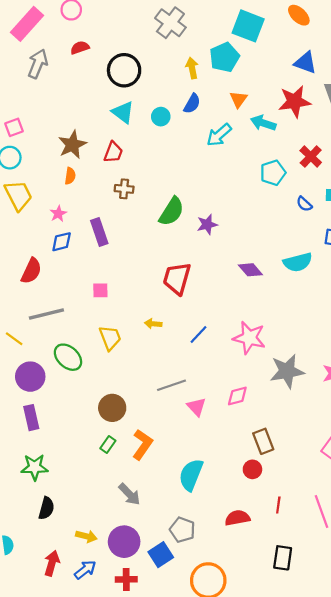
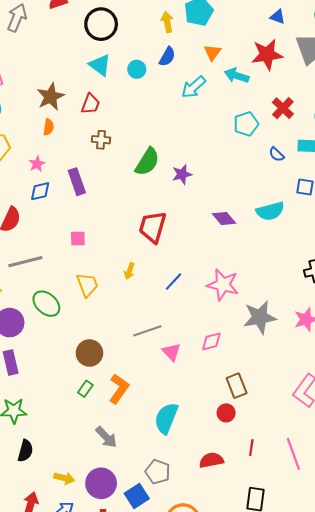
blue triangle: (305, 63) -> (278, 17), size x0.7
yellow arrow: (153, 324) -> (129, 271), turned -77

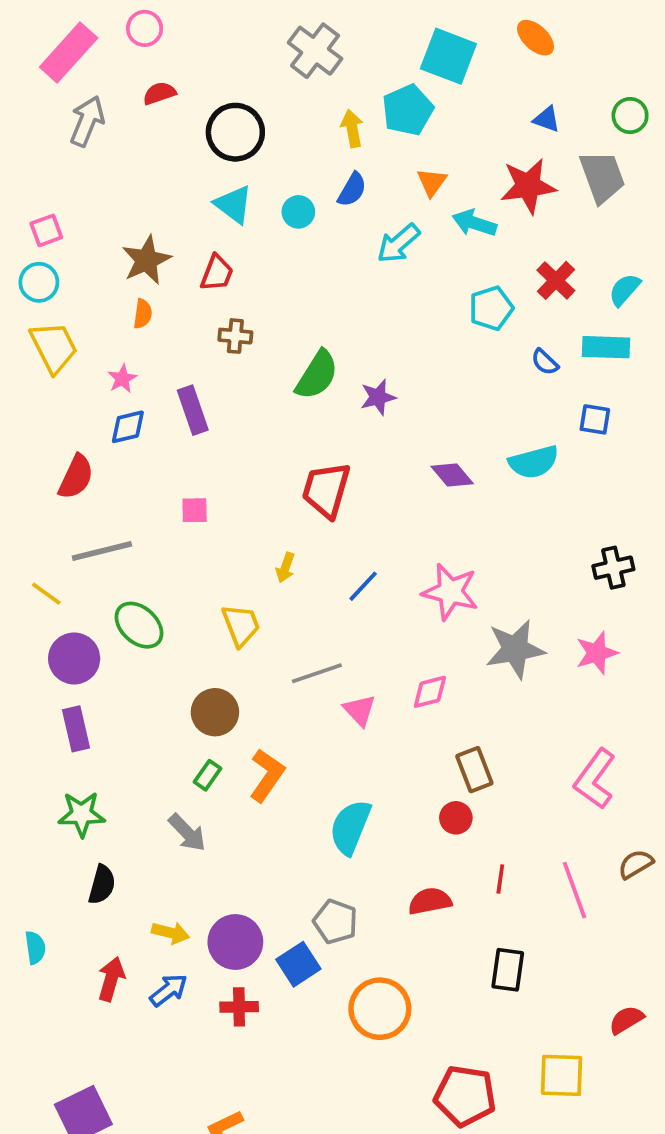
yellow trapezoid: (87, 285) -> (241, 625), moved
gray arrow: (106, 437) -> (187, 833), moved

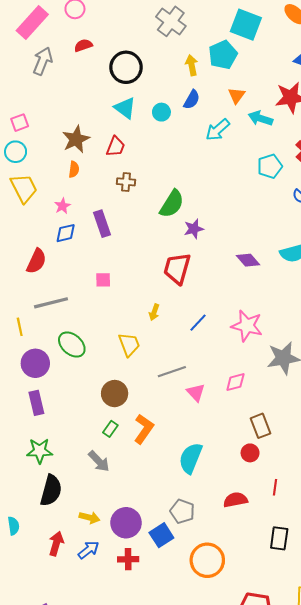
purple star: (378, 397) -> (194, 229), moved
yellow line: (46, 594) -> (20, 327), turned 42
black semicircle: (102, 885) -> (51, 490), size x1.4

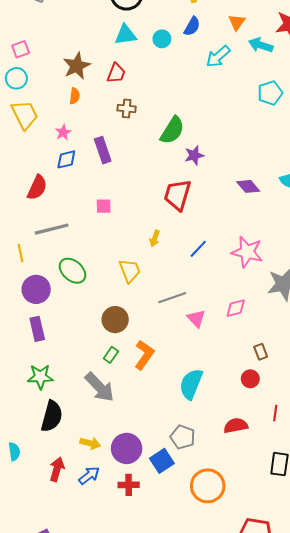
cyan triangle: (125, 108) -> (126, 35), turned -45
brown rectangle: (260, 426) -> (261, 352), size x0.7
gray arrow: (99, 461) -> (100, 387), size x1.4

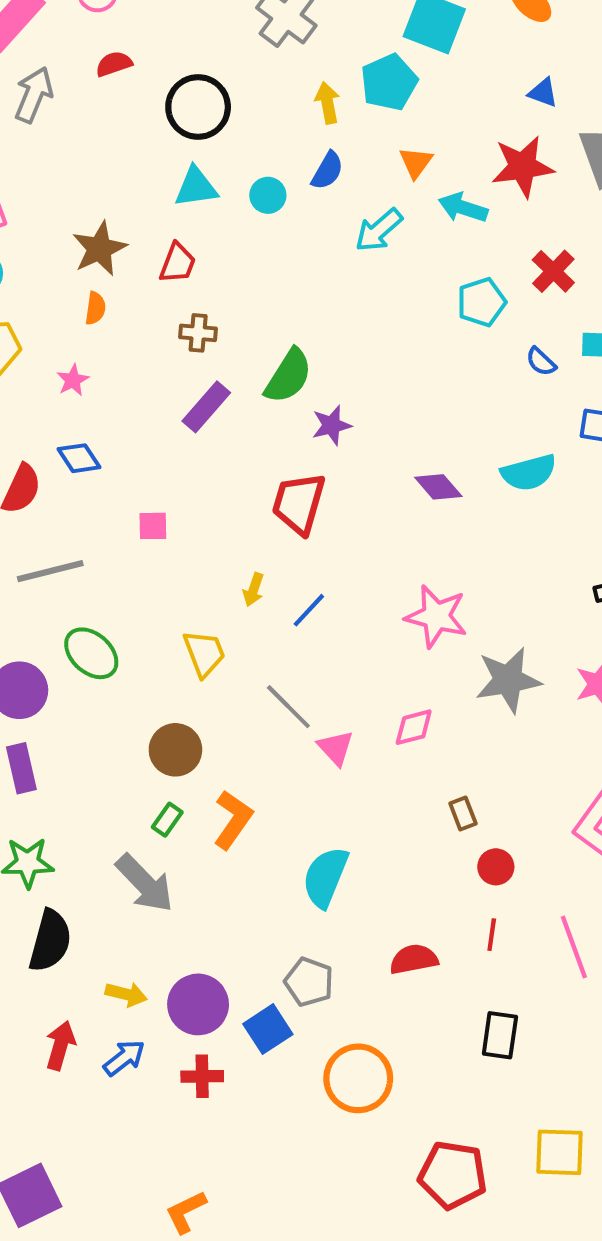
purple rectangle: (103, 150) -> (206, 407), moved, turned 60
blue diamond: (66, 159) -> (79, 458), moved, turned 70
blue line: (198, 249) -> (309, 610), moved
gray line: (172, 298) -> (288, 707), turned 64
red circle: (250, 379) -> (496, 867), moved

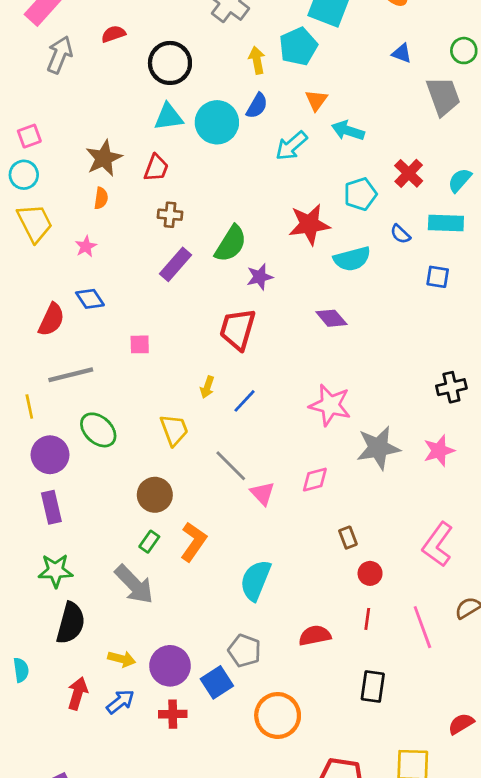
red star: (523, 167) -> (309, 224), moved
cyan circle: (268, 195) -> (217, 122), size x1.8
cyan semicircle: (529, 473) -> (352, 259), moved

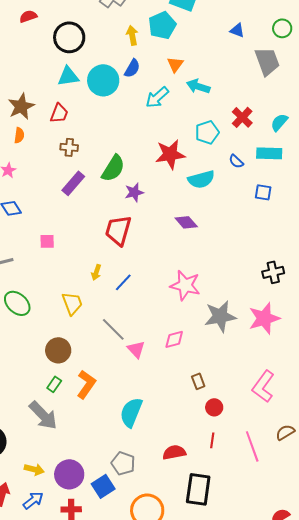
pink star: (439, 451) -> (264, 318), size x1.4
black rectangle: (373, 687) -> (198, 489), moved, size x1.4

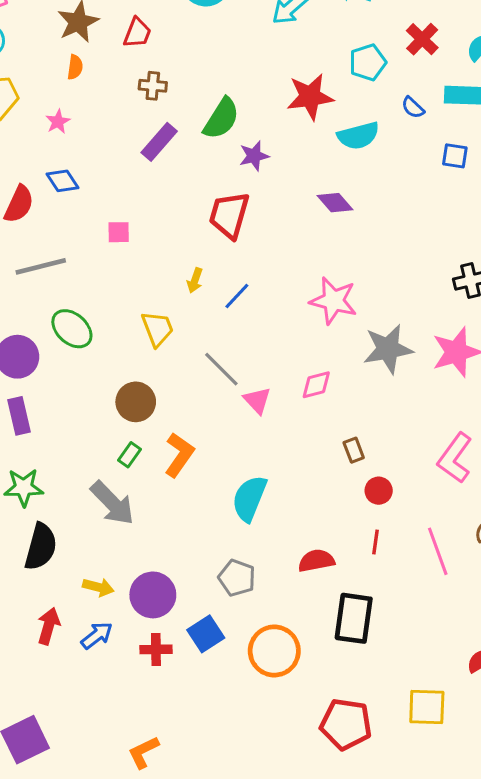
blue square: (103, 486) -> (206, 634), moved

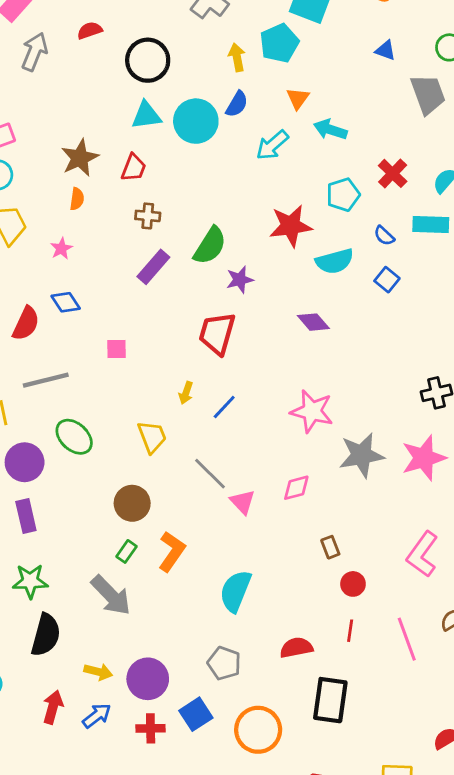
blue square: (455, 156) -> (387, 280), moved, turned 30

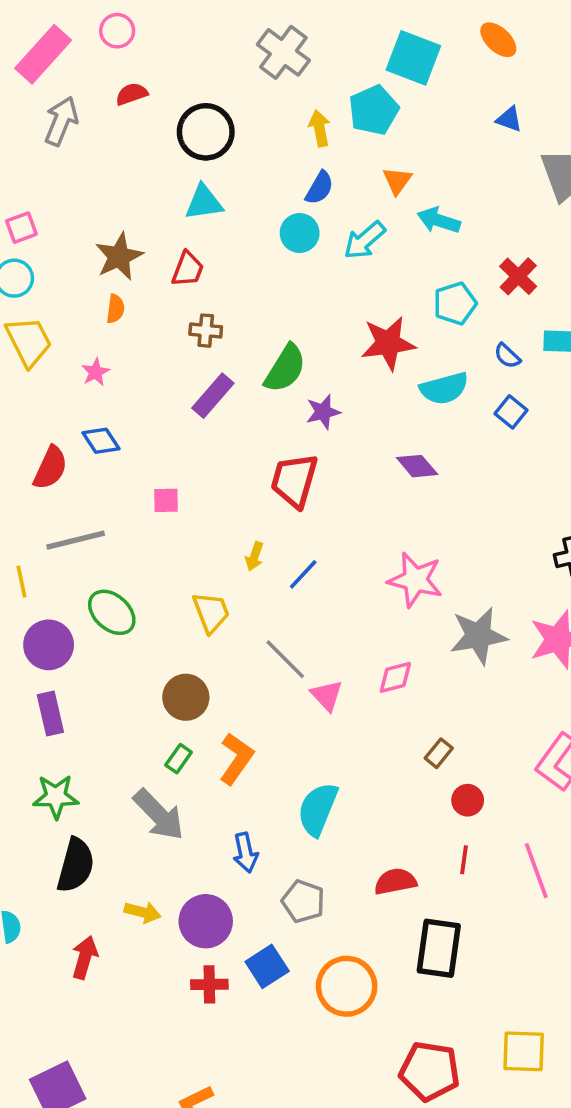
cyan circle: (196, 121) -> (300, 233), moved, size x0.7
brown rectangle: (330, 547) -> (439, 753), turned 60
blue arrow: (97, 716) -> (245, 853), moved, turned 116

